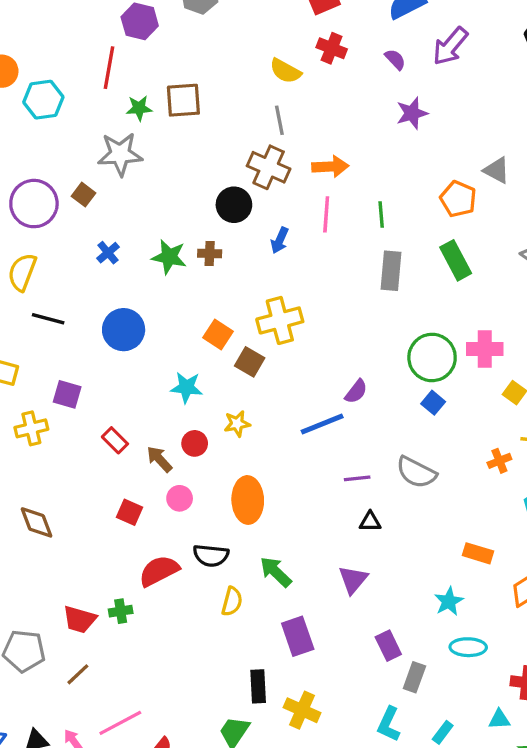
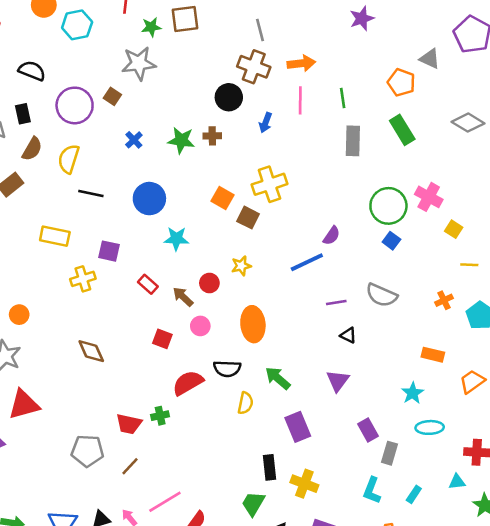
pink cross: (485, 349) -> (429, 197), turned 32
cyan star: (186, 387) -> (176, 239), moved
orange cross: (499, 461) -> (444, 300), moved
black triangle: (370, 522) -> (348, 335), turned 30

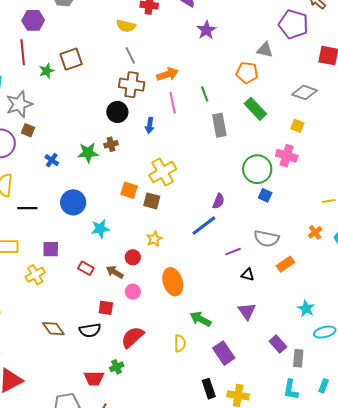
gray star: (139, 63) -> (19, 104), moved
yellow square: (454, 229) -> (297, 126), moved
orange rectangle: (433, 355) -> (285, 264), moved, turned -36
black semicircle: (227, 369) -> (90, 330), moved

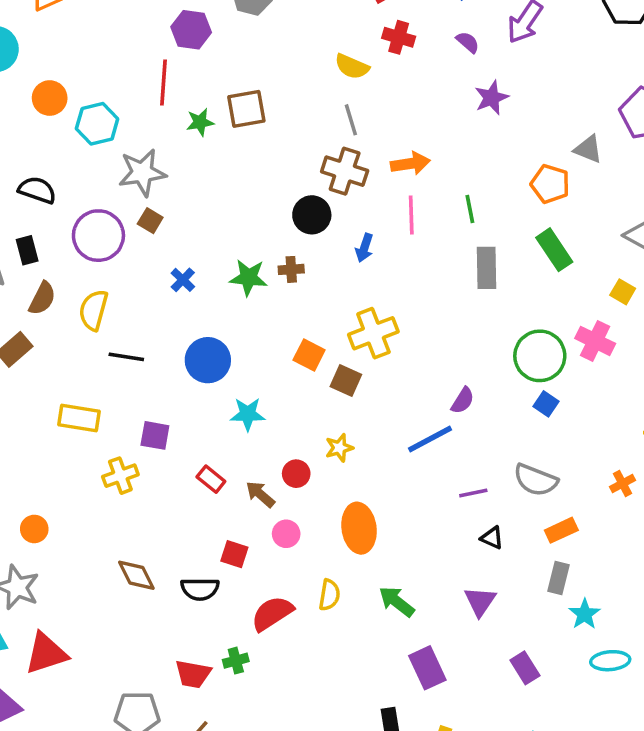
yellow semicircle: (180, 343) -> (329, 595), moved
gray rectangle: (298, 358) -> (559, 578), moved

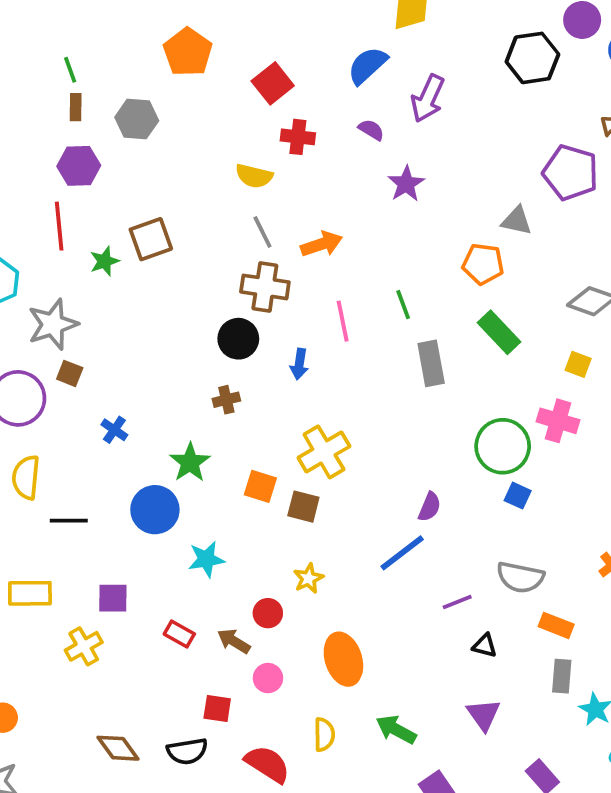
orange arrow: (410, 164) -> (322, 244), moved
green star: (248, 278) -> (190, 462), moved, turned -30
orange rectangle: (561, 530) -> (556, 625), turned 56
red semicircle: (272, 613) -> (267, 764), turned 75

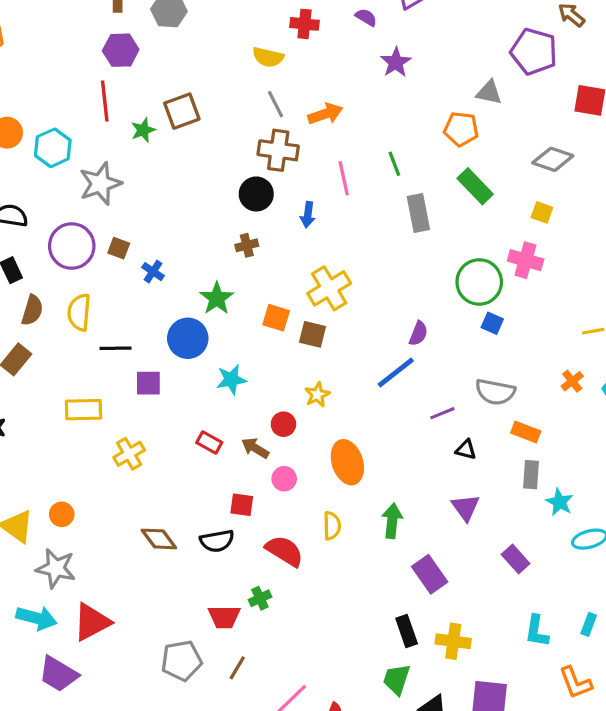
brown square: (70, 373) -> (119, 248), moved
purple square: (113, 598) -> (148, 383), moved
green arrow: (396, 730) -> (392, 521), turned 68

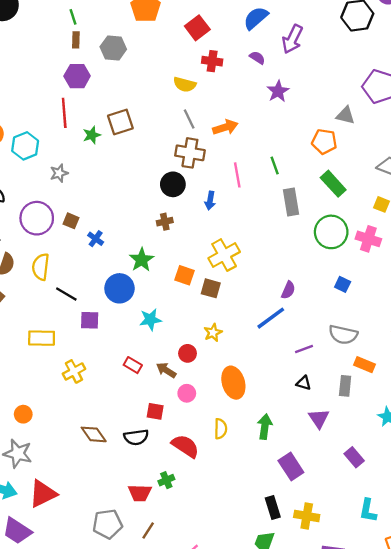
gray star: (100, 184) -> (59, 173), size x0.6
green circle: (479, 282) -> (331, 232), moved
black line: (115, 348) -> (66, 294), turned 30
black triangle: (466, 450) -> (304, 383), moved
gray rectangle: (531, 475) -> (345, 386), moved

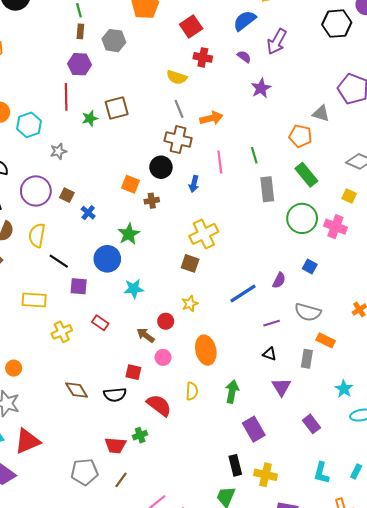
orange square: (185, 275) -> (130, 184), moved
purple semicircle: (288, 290) -> (279, 280), moved
red rectangle: (133, 365) -> (100, 323), moved

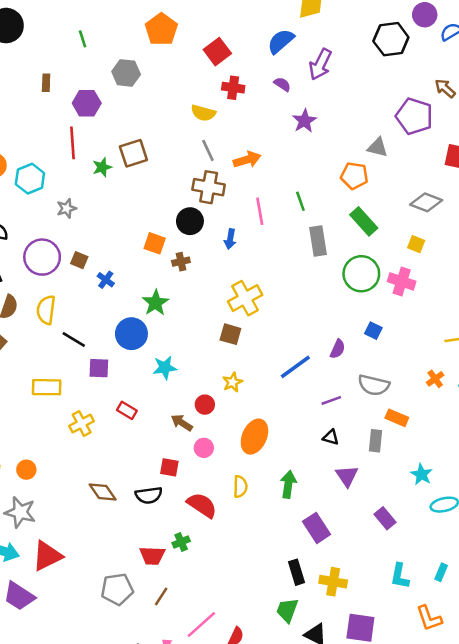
brown rectangle: (80, 31) -> (46, 83), moved
orange ellipse: (206, 350) -> (254, 437), turned 40

